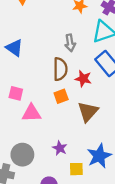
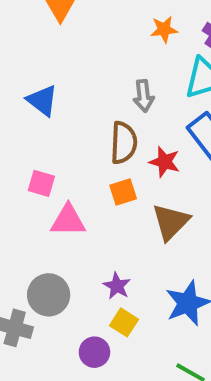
yellow square: (76, 169) -> (124, 322), moved, turned 32

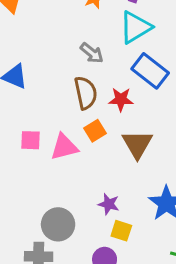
gray arrow: (144, 96) -> (92, 53), turned -30
pink triangle: (68, 220) -> (64, 147), moved

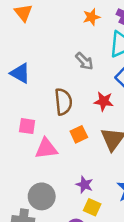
brown semicircle: (86, 93) -> (63, 102), moved
orange square: (95, 131) -> (79, 134), moved
pink triangle: (64, 147) -> (46, 149), moved

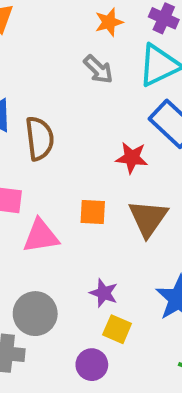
gray arrow: (84, 61) -> (98, 69), moved
brown semicircle: (63, 102) -> (40, 138), moved
orange square: (79, 134) -> (93, 212), turned 30

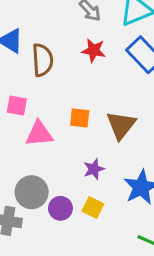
red star: (132, 158) -> (94, 50), moved
purple star: (104, 293) -> (94, 169), moved, turned 30
purple circle: (92, 365) -> (60, 208), moved

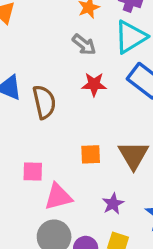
pink square: (17, 106) -> (33, 172), moved
pink triangle: (39, 134) -> (58, 197), moved

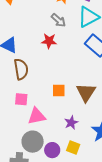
red star: (94, 84) -> (49, 41), moved
brown semicircle: (44, 102) -> (21, 69), moved

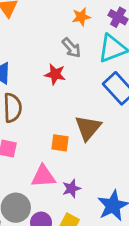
brown triangle: (86, 92) -> (88, 128), moved
pink triangle: (37, 116) -> (43, 176), moved

